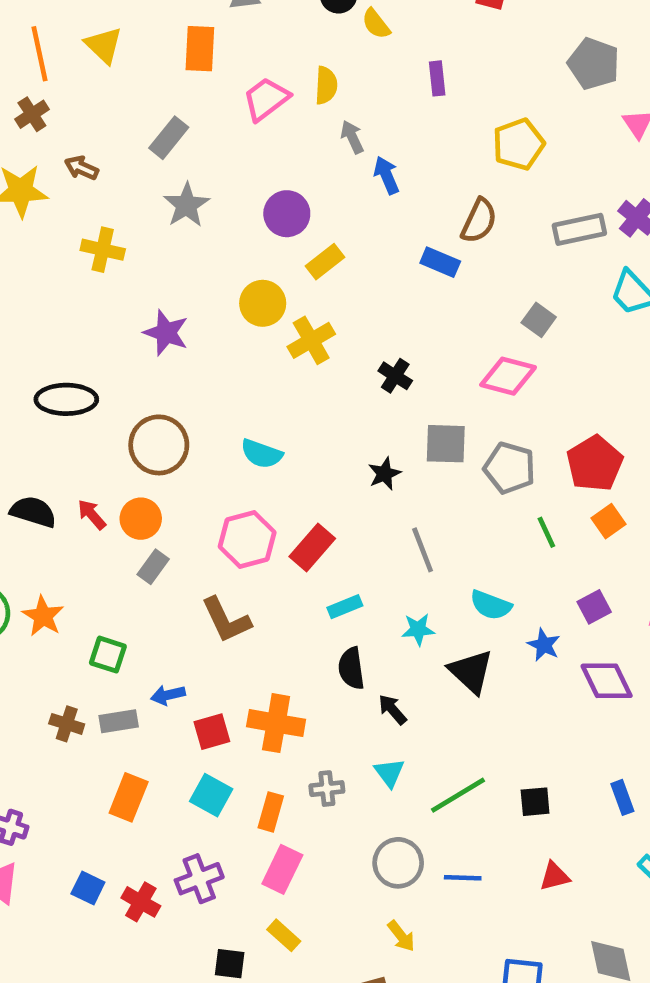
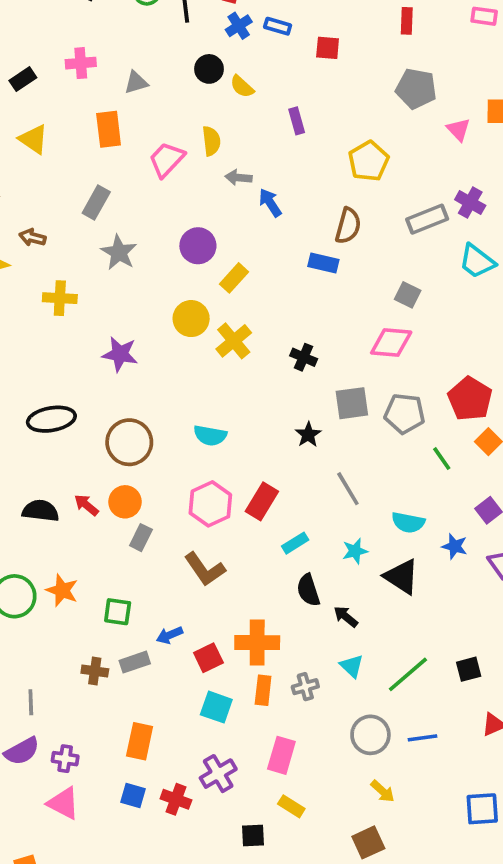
gray arrow: (352, 137) -> (238, 178), turned -50
orange rectangle: (129, 797) -> (140, 741), moved
orange rectangle: (271, 812) -> (263, 690), moved

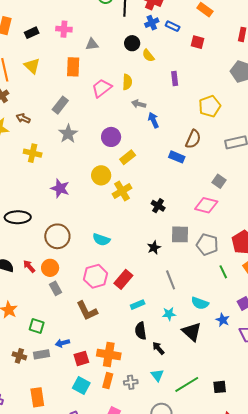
gray rectangle: (141, 538) -> (56, 288), turned -64
orange rectangle: (140, 741) -> (37, 397), turned -30

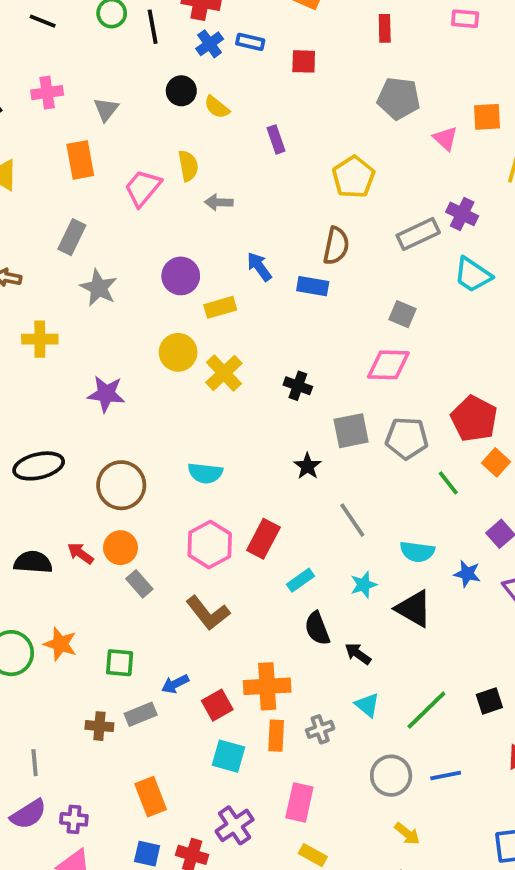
gray triangle: (92, 44) -> (106, 109), turned -32
blue arrow: (153, 120) -> (259, 267), moved
yellow rectangle: (128, 157) -> (220, 307), turned 35

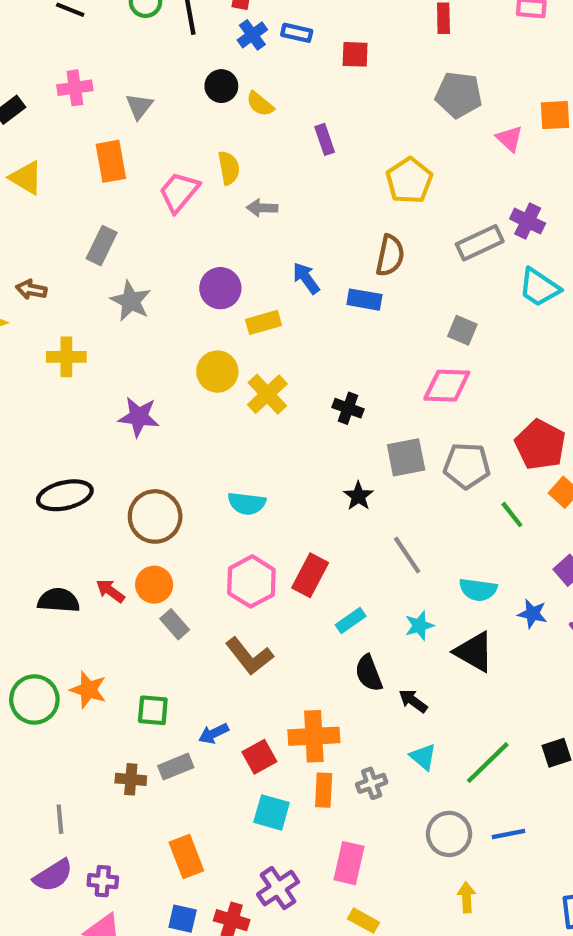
yellow arrow: (407, 834) -> (467, 897), turned -132

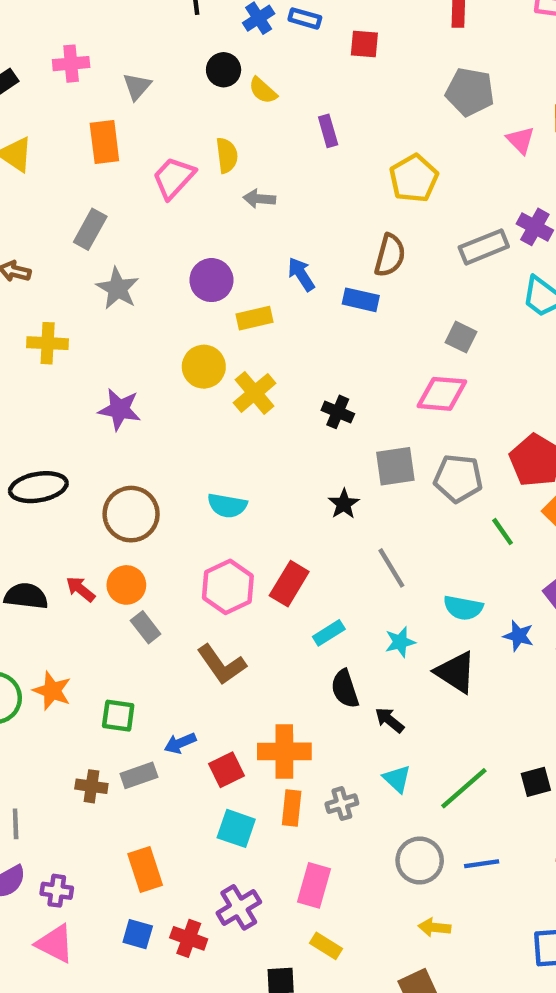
yellow arrow: (467, 897) -> (434, 927), turned -84

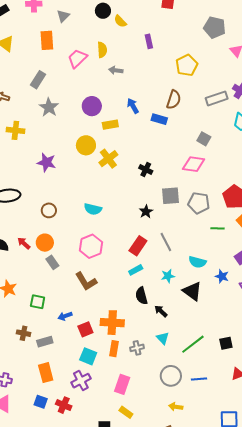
brown circle: (131, 514) -> (49, 210), size x0.6
green line: (503, 532) -> (217, 228), turned -56
red rectangle: (289, 584) -> (138, 246), moved
gray rectangle: (139, 775) -> (45, 342), moved
purple cross: (239, 907) -> (81, 381), moved

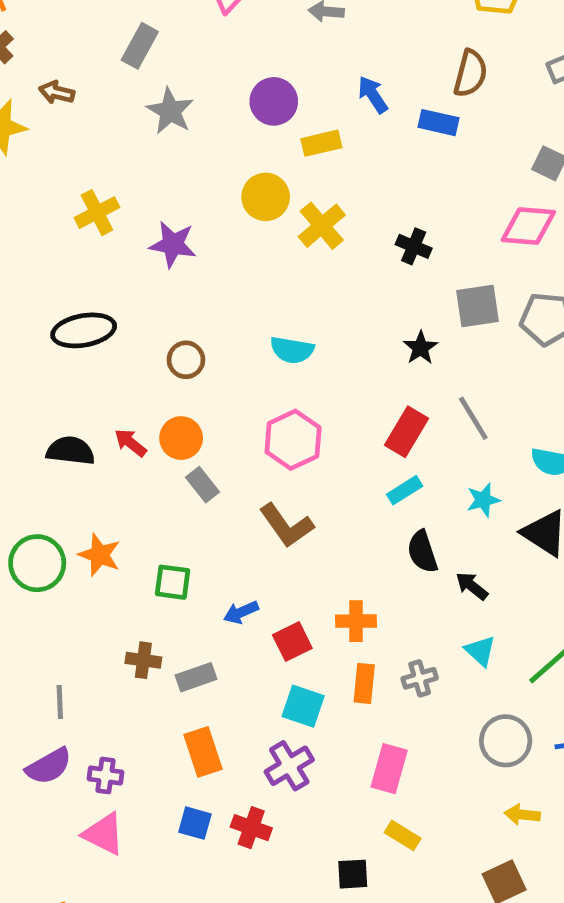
yellow cross: (15, 130) -> (97, 213), moved, turned -30
orange cross: (112, 323) -> (356, 621), size x0.7

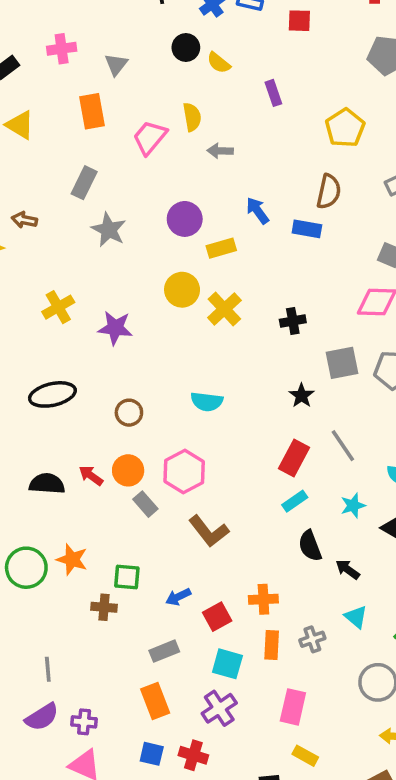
black cross: (414, 246) -> (293, 321), turned -30
pink hexagon: (293, 440) -> (184, 472), moved
brown cross: (143, 660) -> (104, 607), moved
gray rectangle: (196, 677) -> (164, 651), moved

